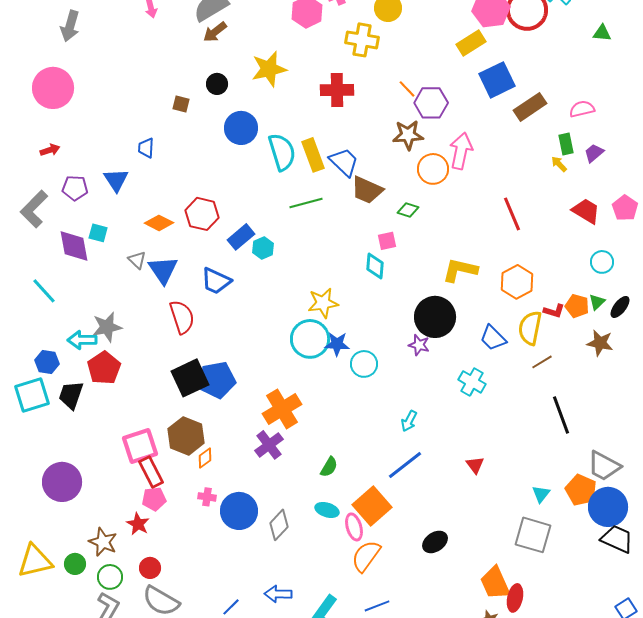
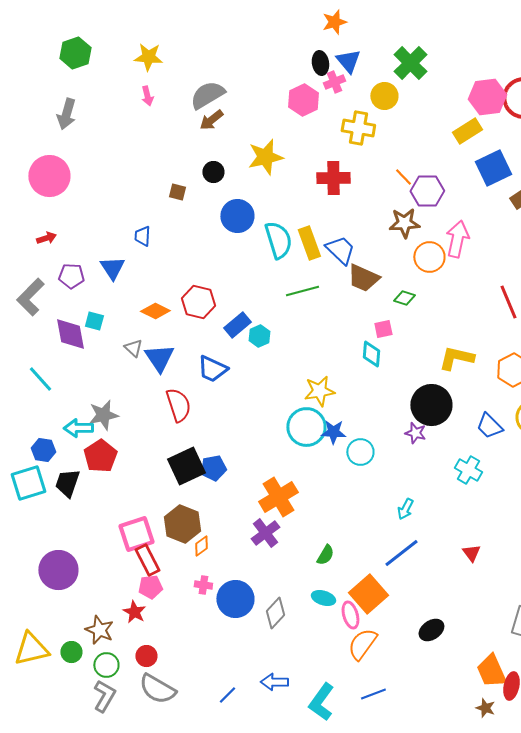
blue pentagon: (217, 380) -> (213, 468), size x0.7

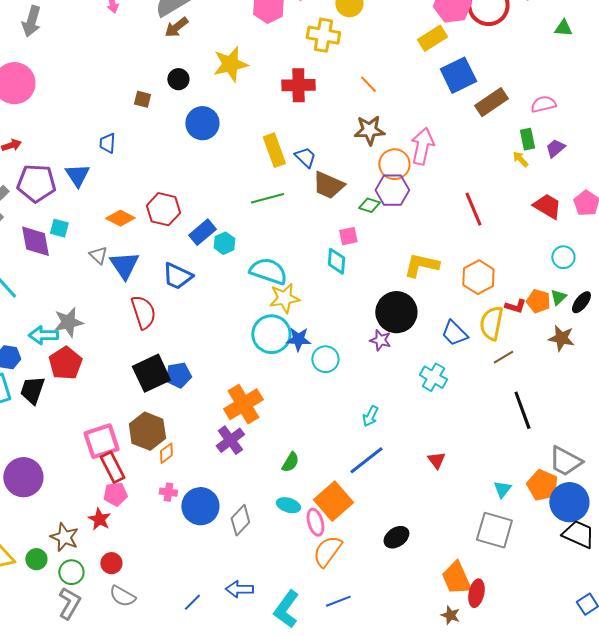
purple hexagon: (427, 191) -> (392, 190), moved
cyan semicircle: (278, 240) -> (268, 271), moved, turned -54
blue trapezoid: (340, 250) -> (305, 157), size x0.7
purple pentagon: (71, 276) -> (36, 183), size x1.5
gray semicircle: (157, 689) -> (122, 596), size x0.7

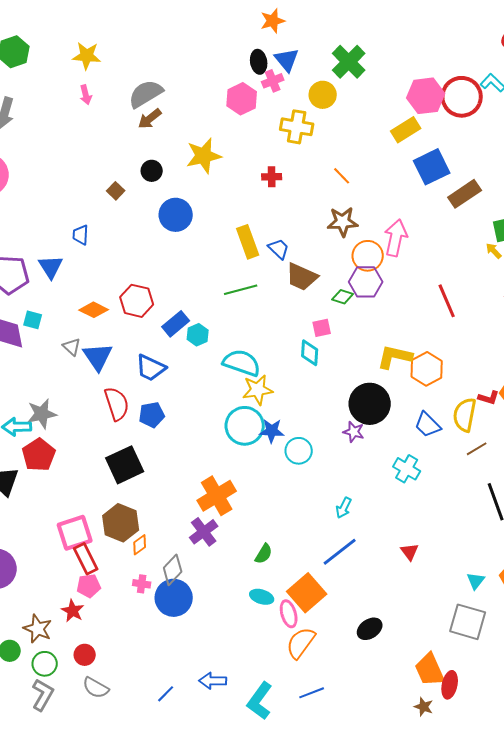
red cross: (298, 85) -> (272, 177), size x0.6
brown square: (142, 99) -> (116, 191), turned 30
orange hexagon: (478, 277) -> (427, 369), moved
blue pentagon: (178, 375) -> (152, 415), moved
gray diamond: (240, 520) -> (173, 570), moved

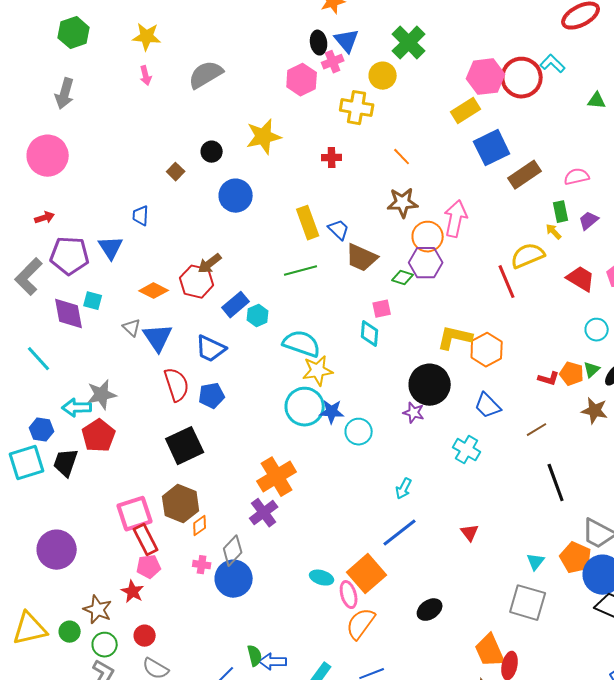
brown arrow: (150, 119) -> (210, 264), moved
yellow semicircle: (465, 415) -> (528, 256), moved, turned 56
green semicircle: (264, 554) -> (255, 656), moved, turned -45

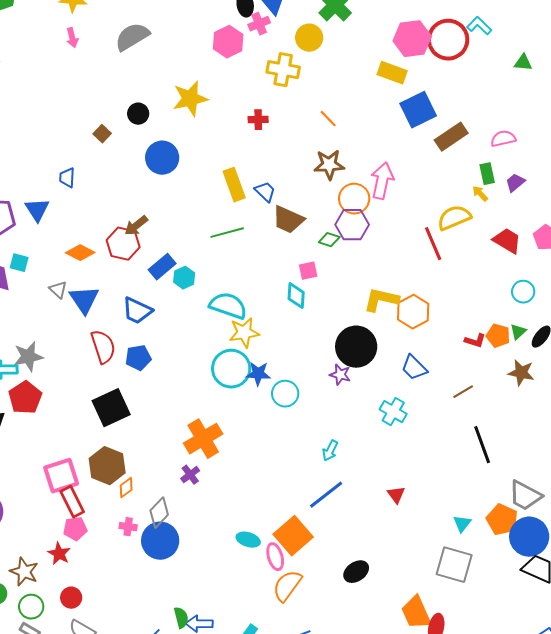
yellow rectangle: (466, 111) -> (392, 73), turned 52
purple cross: (264, 513) -> (190, 475), size x0.7

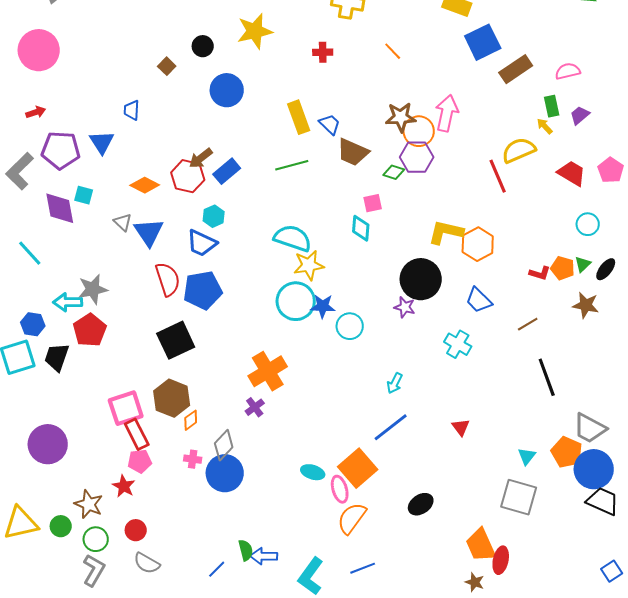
brown star: (329, 165) -> (401, 117), moved
blue rectangle: (162, 267) -> (227, 171), moved
cyan hexagon: (184, 278) -> (214, 216), moved
blue pentagon: (138, 358) -> (203, 290), size x1.5

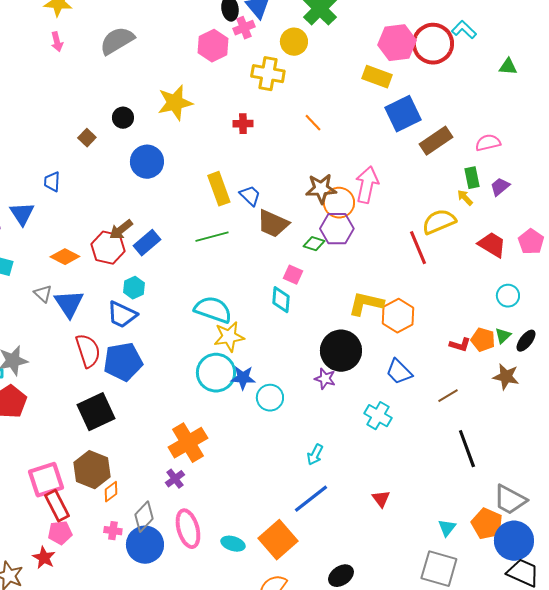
pink square: (373, 203) -> (293, 275), turned 36
pink ellipse: (340, 489) -> (188, 529), moved, size x1.4

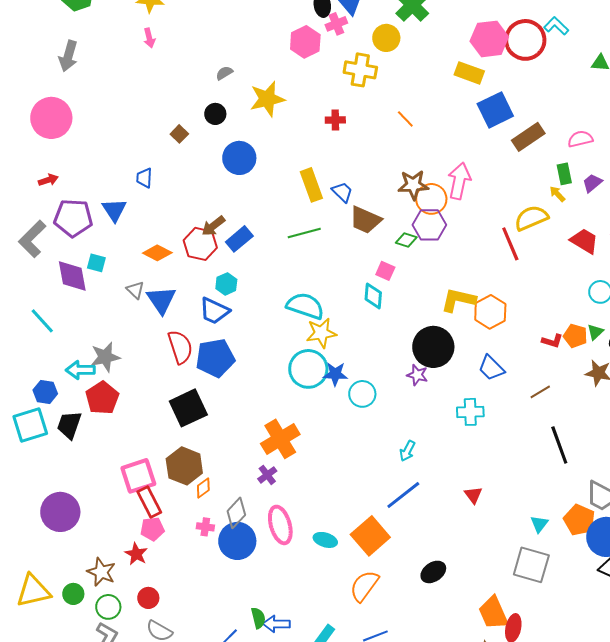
gray semicircle: (117, 41) -> (224, 73), moved, size x0.5
cyan cross: (378, 416) -> (470, 412), turned -32

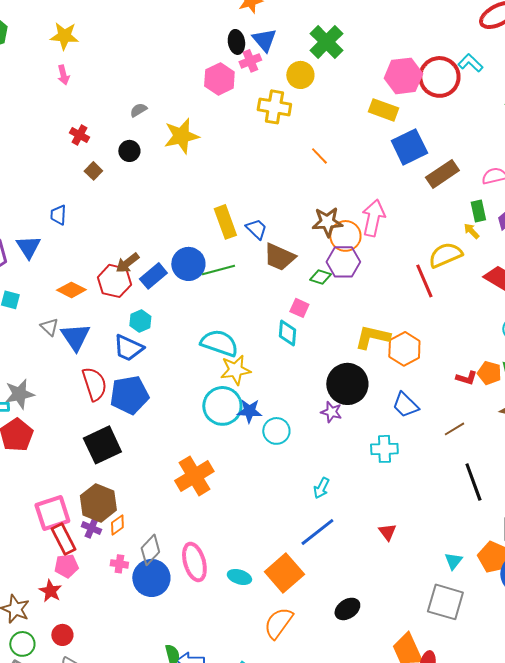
red cross: (335, 120) -> (79, 135), moved, turned 30
blue circle: (239, 158) -> (188, 264), moved
purple cross: (267, 475) -> (91, 528), moved, turned -30

